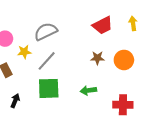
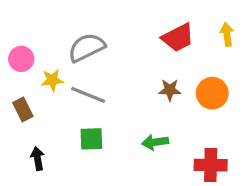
gray line: (47, 61) -> (88, 95), turned 70
green square: (49, 88) -> (91, 139), size x0.7
black arrow: (15, 101) -> (38, 158), turned -32

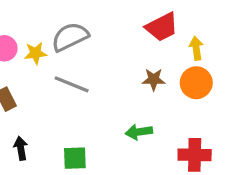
yellow arrow: (227, 34) -> (196, 48), moved
yellow star: (52, 80) -> (36, 53), moved
green square: (91, 139) -> (75, 158), moved

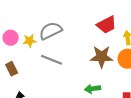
brown star: (154, 79) -> (102, 57), size x1.6

